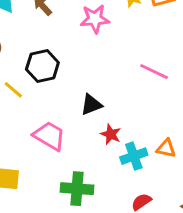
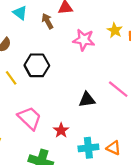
black triangle: (91, 105) -> (87, 100), moved
red star: (111, 134) -> (61, 130), moved

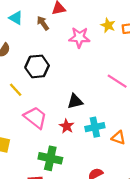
yellow line: (11, 78) -> (16, 90), moved
black triangle: (87, 100) -> (75, 101), moved
cyan cross: (88, 148) -> (95, 127), moved

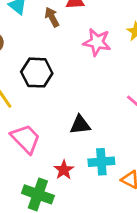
red star: (67, 126) -> (64, 170), moved

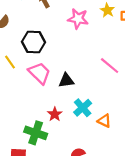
pink trapezoid: (26, 139) -> (39, 73), moved
cyan cross: (101, 162) -> (83, 108), turned -36

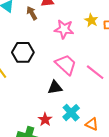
pink trapezoid: (39, 73) -> (66, 65), moved

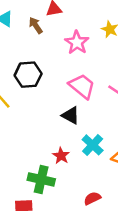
pink star: (64, 29) -> (77, 42), turned 30
black triangle: (55, 87) -> (71, 115), turned 42

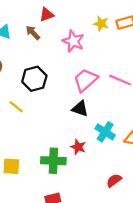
pink trapezoid: (82, 86) -> (85, 80), turned -70
green cross: (41, 179) -> (53, 161), moved

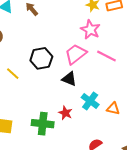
pink star: (73, 41) -> (90, 30), moved
black hexagon: (34, 79) -> (41, 58), moved

